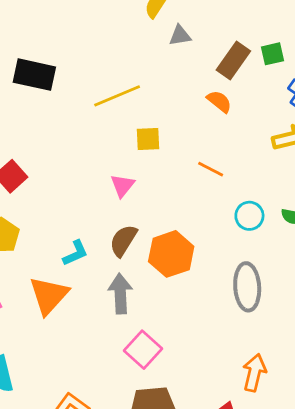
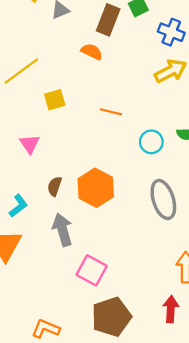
orange semicircle: (219, 101) -> (92, 52), moved
pink triangle: (122, 186) -> (30, 144), moved
brown semicircle: (123, 240) -> (55, 186), size x0.7

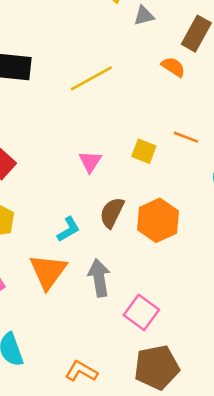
yellow square: (55, 100) -> (144, 151), moved, turned 30
brown semicircle: (55, 186) -> (112, 213), size x1.4
gray arrow: (62, 230) -> (99, 278), moved

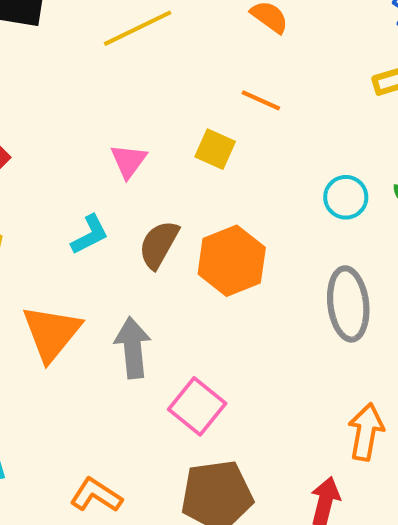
orange line: (186, 137) -> (261, 100), moved
cyan L-shape: (68, 229) -> (90, 235), moved

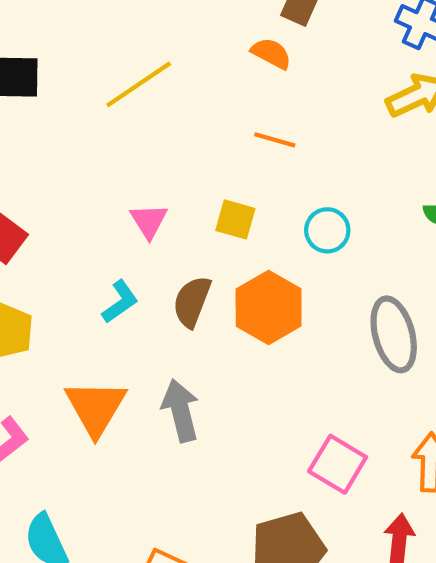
yellow square: (215, 149) -> (235, 219), moved
cyan circle: (346, 197) -> (327, 230), moved
pink square: (197, 406) -> (338, 464), moved

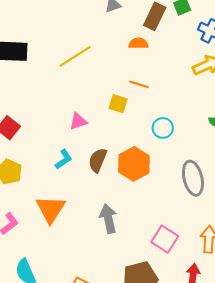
orange semicircle: (271, 53) -> (138, 43), turned -30
yellow square: (235, 219) -> (118, 104), moved
pink triangle: (149, 221) -> (78, 121), turned 42
gray arrow: (180, 411) -> (108, 219), moved

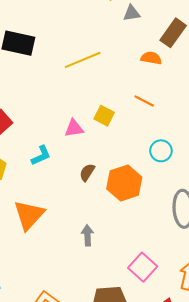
yellow square: (118, 104) -> (104, 116), moved
cyan L-shape: (64, 159) -> (41, 155), moved
brown semicircle: (98, 160) -> (87, 172), size x0.7
gray arrow: (108, 219) -> (88, 235), size x0.7

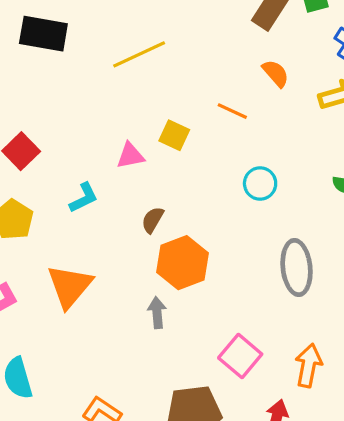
orange semicircle: (151, 58) -> (276, 73), moved, turned 42
orange hexagon: (124, 183) -> (182, 263), moved

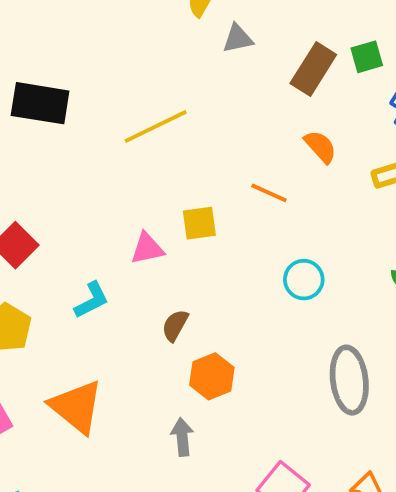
yellow square: (174, 135) -> (199, 223), turned -32
orange hexagon: (182, 263) -> (212, 376), size x0.7
orange triangle: (70, 286) -> (76, 407), turned -30

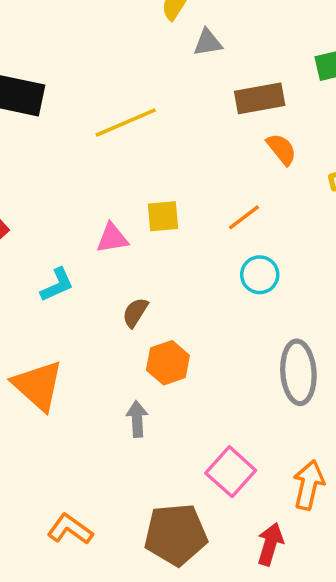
brown rectangle: (313, 69) -> (260, 98), moved, turned 45
orange line: (269, 193) -> (244, 217), moved, turned -64

